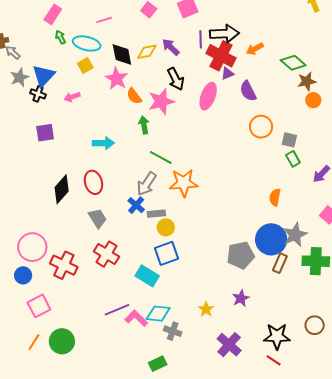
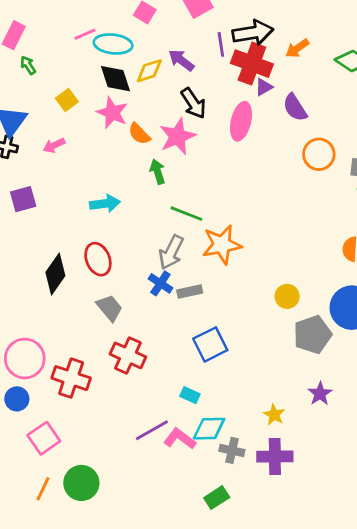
cyan ellipse: (87, 43) -> (113, 44), moved
yellow circle: (166, 227) -> (287, 296), moved
cyan rectangle: (147, 276) -> (190, 395), moved, size x0.6
purple cross: (229, 345) -> (275, 457), moved, turned -35

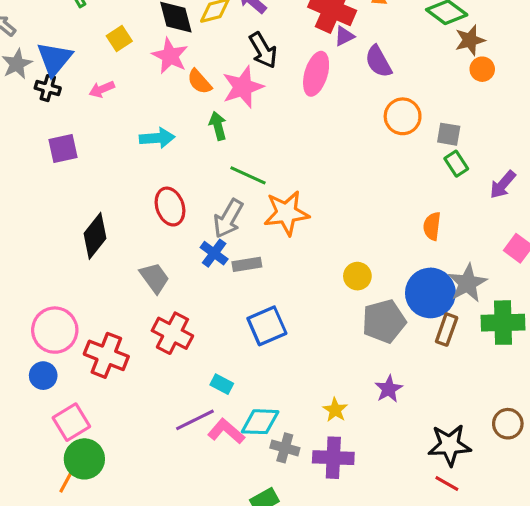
cyan arrow: (105, 203) -> (157, 138), moved
red ellipse: (98, 259) -> (170, 207), moved
cyan rectangle: (190, 395) -> (222, 384), moved
green circle: (81, 483) -> (84, 459), moved

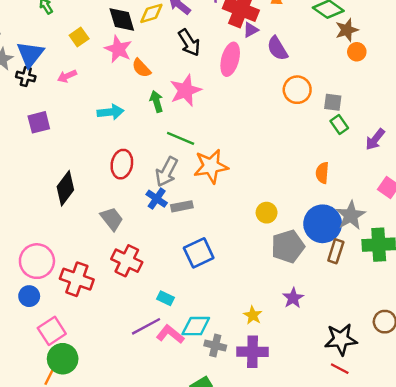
pink star: (243, 87) -> (185, 90), moved
red ellipse: (170, 207) -> (122, 164), turned 32

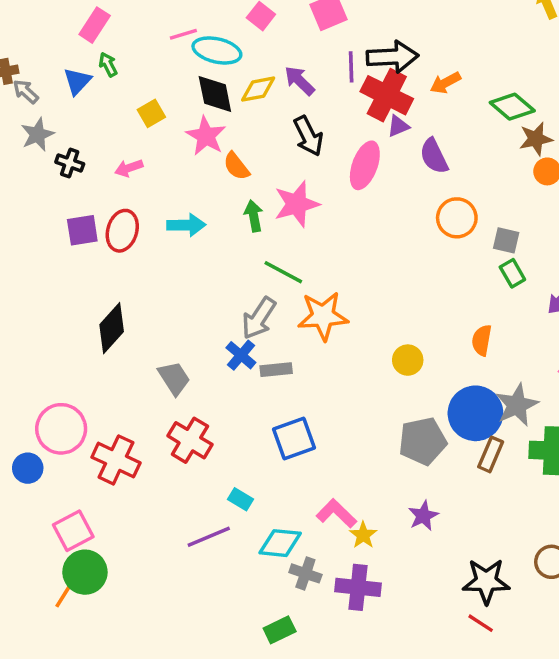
blue triangle: (30, 54) -> (77, 81), moved, size x0.7
red ellipse: (122, 164) -> (122, 231), moved
yellow circle: (267, 213) -> (408, 360), moved
blue circle: (29, 296) -> (28, 468), moved
pink L-shape: (170, 334) -> (336, 513), moved

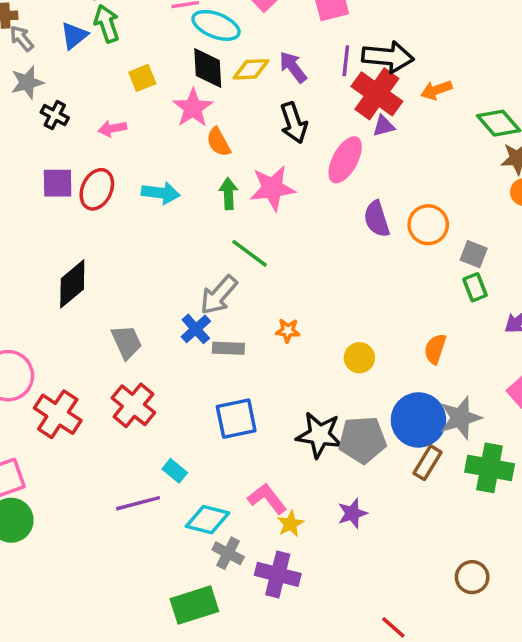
green arrow: (108, 65) -> (107, 24), size x1.5
purple semicircle: (434, 156) -> (377, 219), moved
orange star: (323, 316) -> (288, 331), moved, size x0.5
black star: (486, 581) -> (319, 435), moved
green rectangle: (280, 630) -> (194, 605), size x1.5

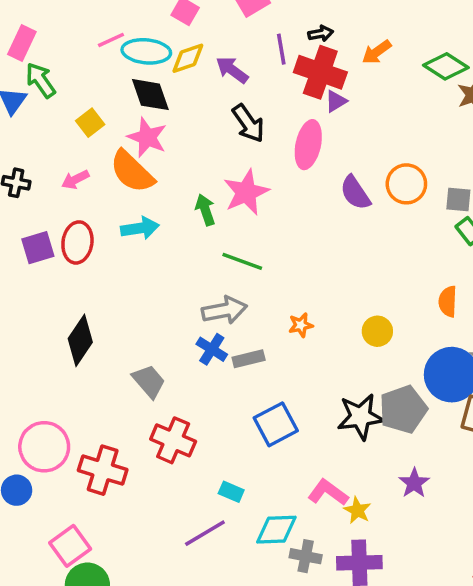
black arrow: (388, 57) -> (321, 34), size x0.5
yellow diamond: (251, 69) -> (188, 58), moved
orange semicircle: (219, 142) -> (132, 172), moved, size x1.6
gray arrow: (219, 295) -> (224, 310), turned -126

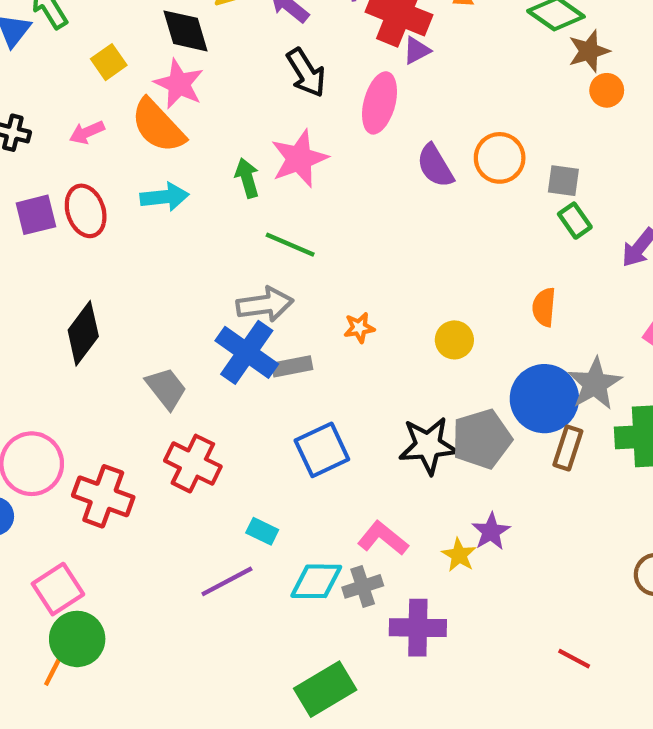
red ellipse: (77, 242) -> (86, 211), turned -30
blue cross: (212, 349) -> (247, 352), size x1.6
yellow star: (357, 510) -> (459, 555), moved
gray cross: (306, 556) -> (363, 586), moved, turned -32

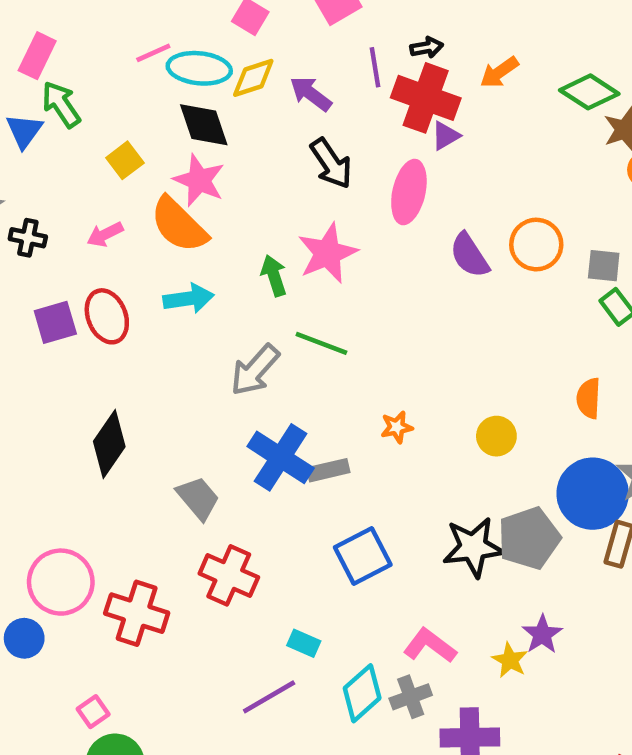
gray arrow: (265, 304) -> (255, 370), moved, turned 142
cyan diamond: (316, 581) -> (362, 693), turned -40
pink square: (58, 589) -> (93, 712), size x0.6

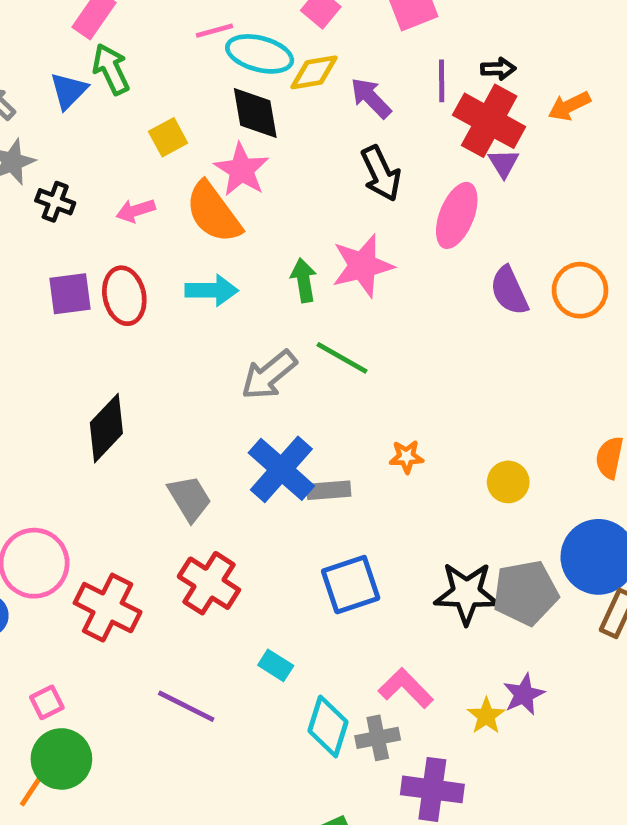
purple triangle: (446, 136) -> (504, 163), turned -40
cyan diamond: (362, 693) -> (328, 726), turned -40
purple line: (269, 697) -> (186, 706), moved, turned 48

